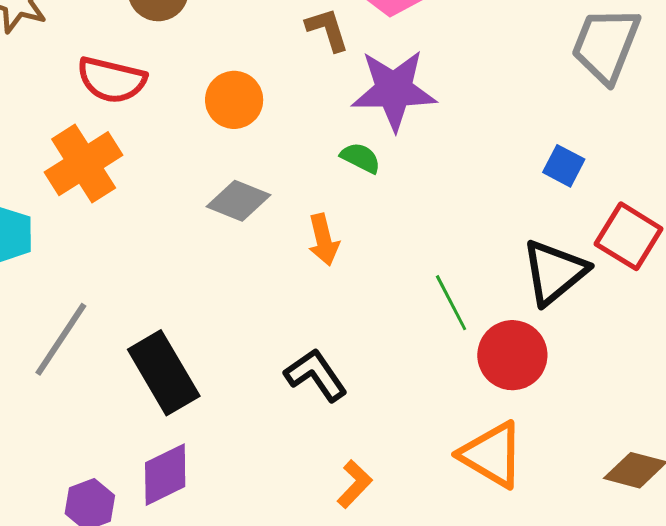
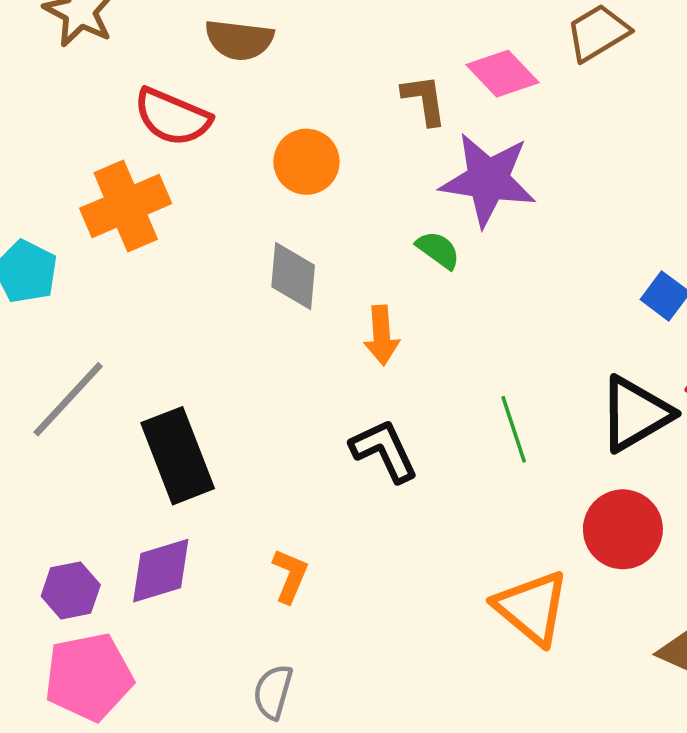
gray diamond: (239, 201) -> (293, 276), turned 64
red circle: (512, 355) -> (623, 529), moved
black L-shape: (316, 375) -> (384, 451), moved
orange L-shape: (354, 484) -> (290, 576), moved, turned -30

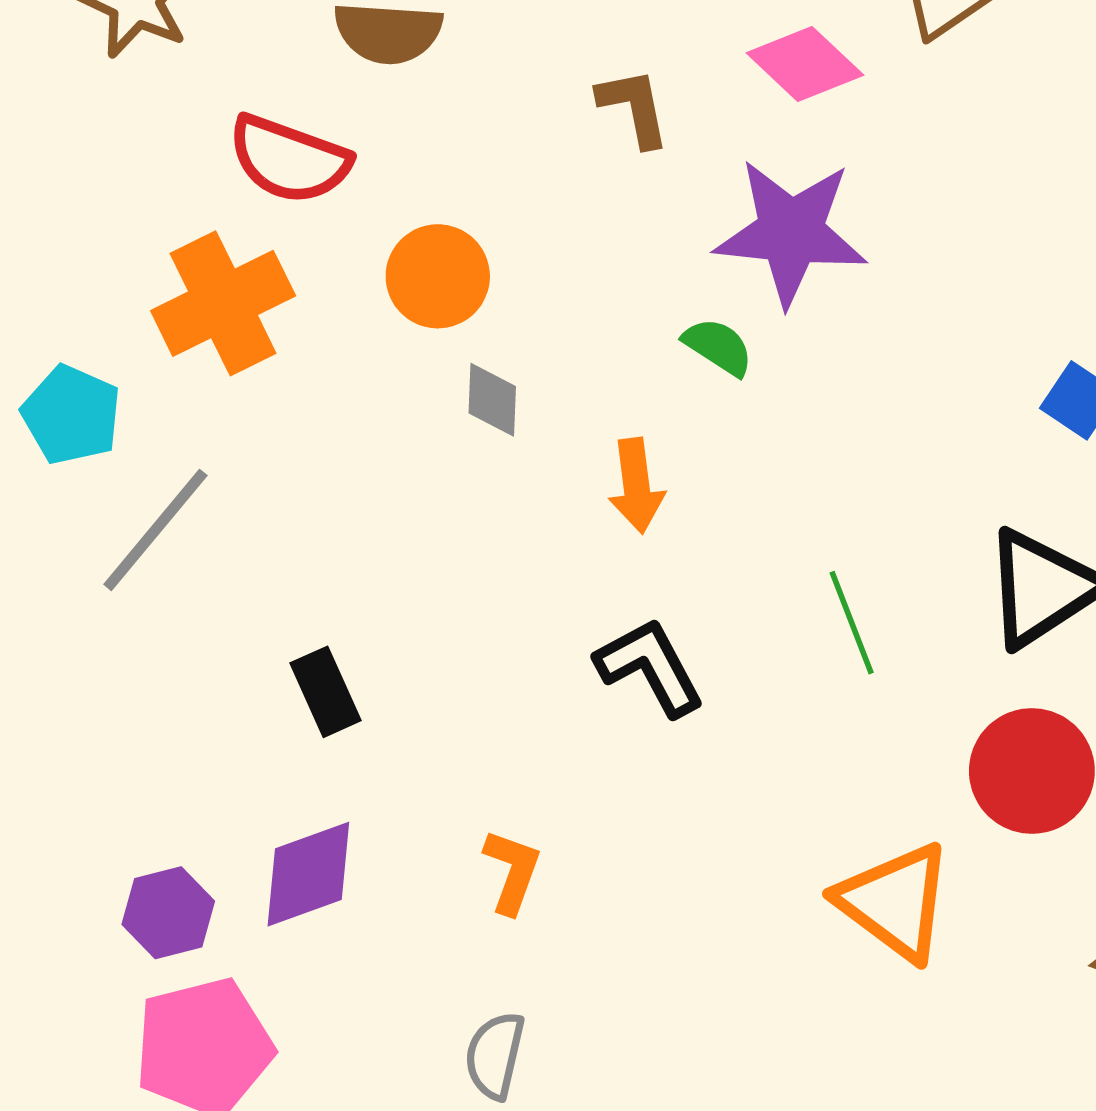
brown L-shape: (424, 100) -> (634, 107), moved
orange circle: (306, 162) -> (438, 276), moved
gray diamond: (293, 276) -> (492, 400), size x0.7
gray line: (68, 399) -> (155, 530), moved
black rectangle: (178, 456) -> (325, 692), size x0.6

